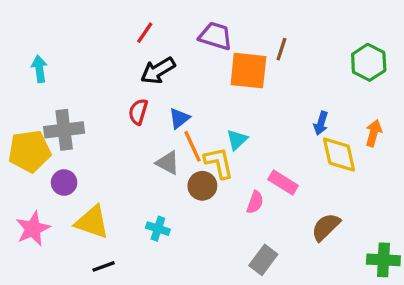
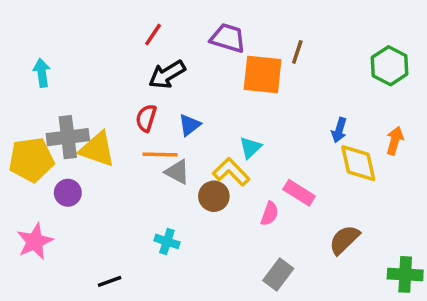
orange line: (192, 146) -> (160, 154), moved, turned -64
yellow L-shape: (219, 163) -> (231, 172), turned -32
yellow triangle: (92, 222) -> (97, 149), moved

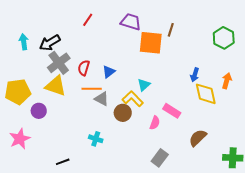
black arrow: (167, 75) -> (50, 43), moved
gray cross: (68, 137) -> (59, 63), moved, turned -30

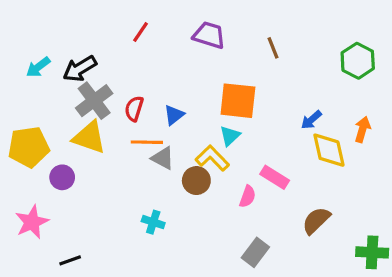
brown line: (171, 30) -> (273, 48), turned -40
cyan arrow: (24, 42) -> (38, 67), turned -119
orange square: (151, 43) -> (238, 101), moved
blue arrow: (195, 75) -> (311, 120), turned 32
black line: (63, 162) -> (70, 260), moved

